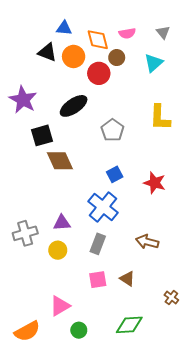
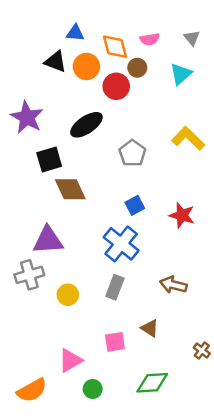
yellow L-shape: (160, 118) -> (188, 138), turned 132
purple triangle: (62, 223) -> (48, 240), moved, size x1.5
pink square: (98, 280) -> (115, 342), moved

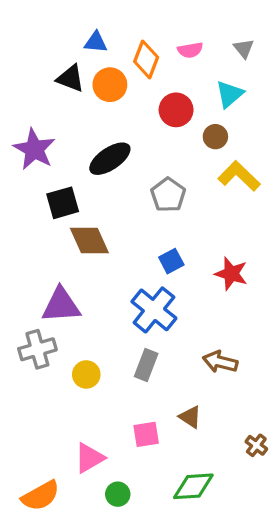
orange diamond: (115, 47) -> (146, 59), turned 36
brown circle: (137, 68) -> (215, 137), moved
red circle: (116, 86) -> (176, 110), moved

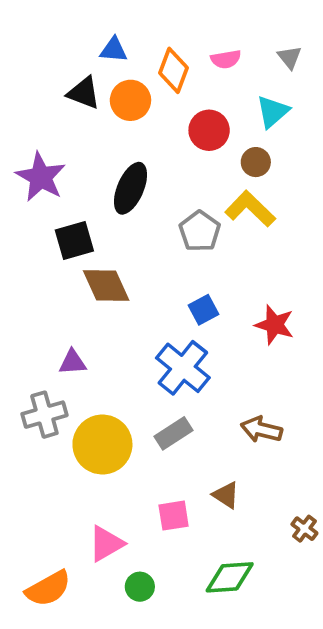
black ellipse: (110, 159) -> (130, 188), turned -33
yellow L-shape: (239, 176) -> (250, 209), moved
purple triangle: (61, 305) -> (73, 362), size x0.6
gray rectangle: (146, 365) -> (174, 433), turned 36
yellow circle: (86, 374) -> (102, 444), size x1.8

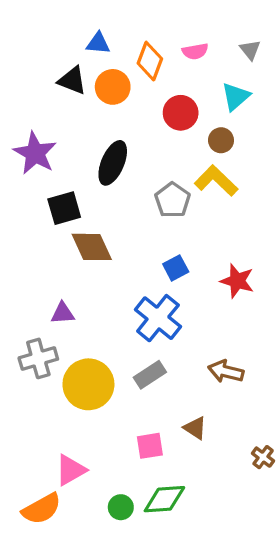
pink triangle: (106, 544) -> (71, 470), moved
green diamond: (230, 577) -> (164, 499), moved

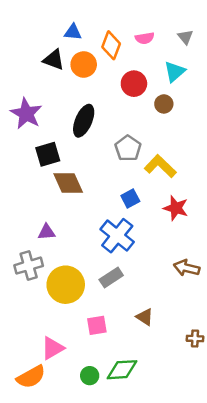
yellow L-shape: (216, 181) -> (160, 166), moved
brown arrow: (226, 371) -> (187, 268), moved
pink square: (150, 446) -> (97, 325), moved
brown cross: (263, 457) -> (195, 339), turned -35

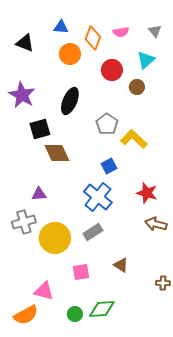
black triangle: (54, 60) -> (25, 43), moved
red star: (176, 208) -> (147, 193), moved
pink triangle: (53, 348) -> (44, 291), turned 45

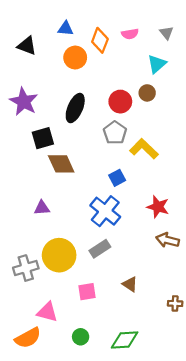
red circle: (112, 70) -> (120, 102), moved
gray cross: (24, 222) -> (26, 268), moved
green diamond: (102, 309) -> (125, 340), moved

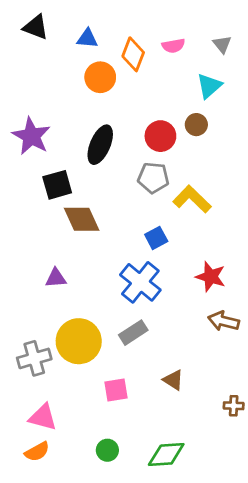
black triangle: (27, 46) -> (36, 27), moved
gray pentagon: (115, 133) -> (153, 178), turned -30
pink triangle: (47, 312) -> (43, 417), moved
orange semicircle: (28, 338) -> (37, 452), size x0.7

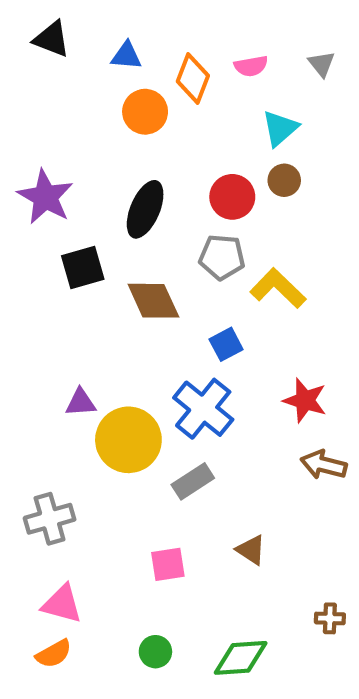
cyan triangle: (209, 86) -> (280, 128), moved
brown diamond: (82, 219) -> (153, 301), moved
yellow circle: (79, 341) -> (128, 440), moved
brown cross: (234, 406) -> (330, 618), moved

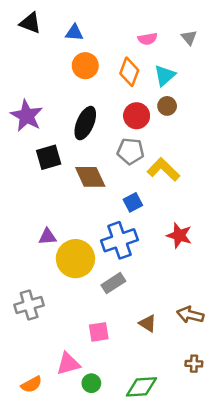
orange diamond: (193, 78) -> (129, 72), moved
blue cross: (203, 409) -> (119, 240), turned 32
brown arrow: (324, 465) -> (190, 315), moved
pink triangle: (62, 604) -> (68, 364), moved, turned -30

